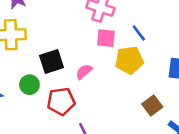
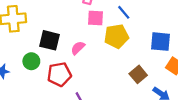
black square: (52, 61) -> (50, 40), turned 35

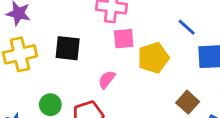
blue line: (124, 12) -> (187, 27), moved
black square: (50, 40) -> (68, 48), moved

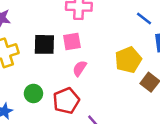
pink square: (124, 39) -> (72, 41), moved
yellow pentagon: (153, 58) -> (128, 60), moved

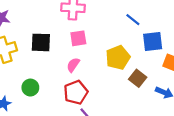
pink square: (72, 41) -> (78, 38), moved
red pentagon: (66, 101) -> (76, 92), moved

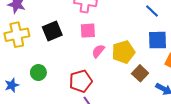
blue line: (133, 20) -> (152, 11), moved
black square: (41, 42) -> (52, 31), turned -30
pink semicircle: (73, 65) -> (98, 51), moved

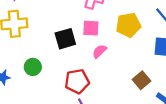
black square: (52, 31) -> (65, 39), moved
yellow pentagon: (123, 52) -> (128, 25), moved

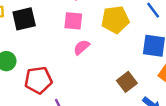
black square: (65, 39) -> (24, 19), moved
red pentagon: (77, 81) -> (38, 80), moved

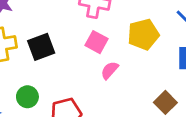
pink square: (73, 21) -> (96, 42), turned 30

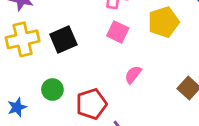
pink semicircle: (110, 70) -> (133, 75), moved

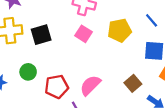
pink semicircle: (133, 75) -> (90, 85), moved, size x1.5

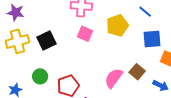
pink semicircle: (90, 85) -> (114, 78), moved

